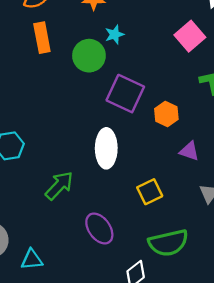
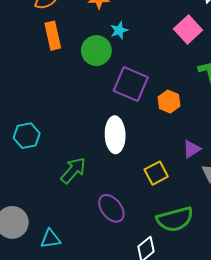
purple triangle: (189, 151) -> (192, 149), moved, turned -48

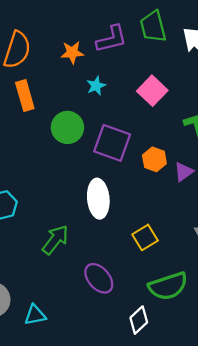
pink square: (188, 29) -> (152, 91), moved
green circle: (96, 51) -> (67, 127), moved
purple triangle: (192, 149) -> (184, 172), moved

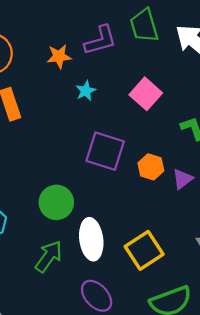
green circle: (67, 127) -> (56, 202), moved
white ellipse: (98, 199) -> (91, 239), moved
yellow square: (145, 237) -> (144, 250), size x1.4

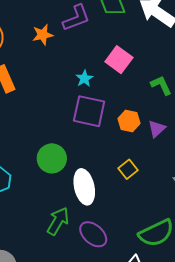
cyan star: (86, 91) -> (84, 78), moved
yellow square: (144, 250) -> (128, 169), moved, size x0.6
green arrow: (49, 256) -> (58, 221), moved

